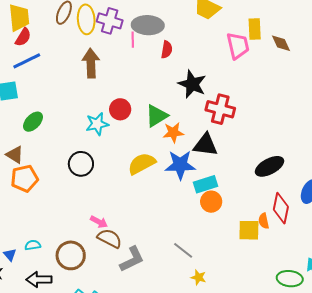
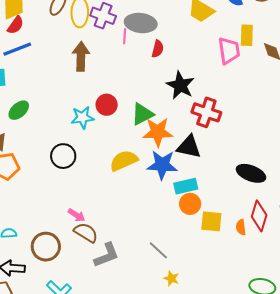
orange star: (173, 133) -> (158, 132), size x1.4
black ellipse: (270, 166) -> (251, 173), turned 44
yellow square: (249, 230) -> (211, 221), moved

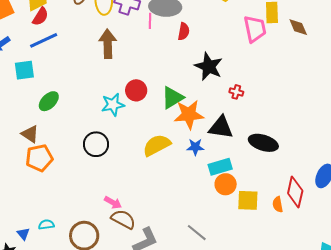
red cross: (206, 112) -> (236, 92), size x0.5
blue star: (162, 165) -> (195, 147), size x0.6
black ellipse: (251, 173) -> (263, 143), moved

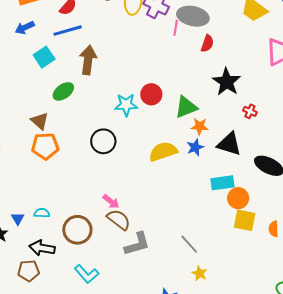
brown arrow: (108, 44) -> (88, 60), moved
cyan square: (24, 70) -> (44, 57), turned -35
orange star: (189, 115) -> (200, 126), size x0.6
blue star: (195, 147) -> (195, 147), moved, turned -30
orange circle: (226, 184) -> (238, 198), moved

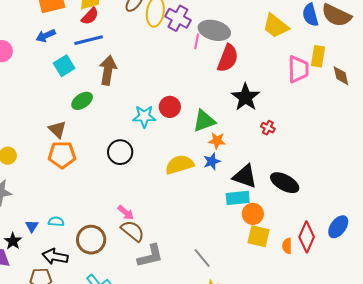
red semicircle: (207, 43) -> (228, 58), size x1.6
black triangle: (229, 144) -> (245, 176), moved

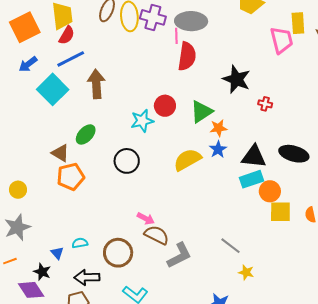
red semicircle: (228, 58) -> (187, 56), moved
cyan square: (64, 66) -> (53, 89), size x1.4
green ellipse: (82, 101) -> (86, 134), moved

